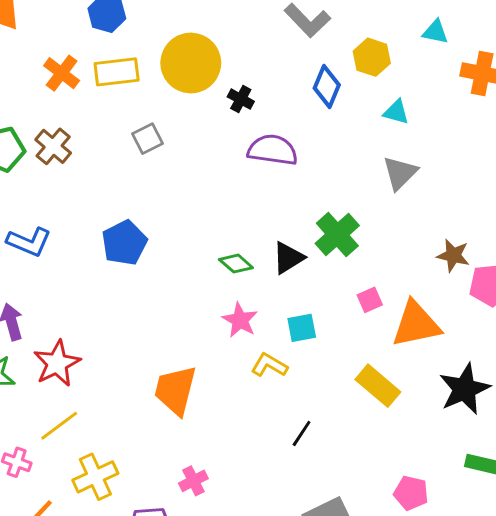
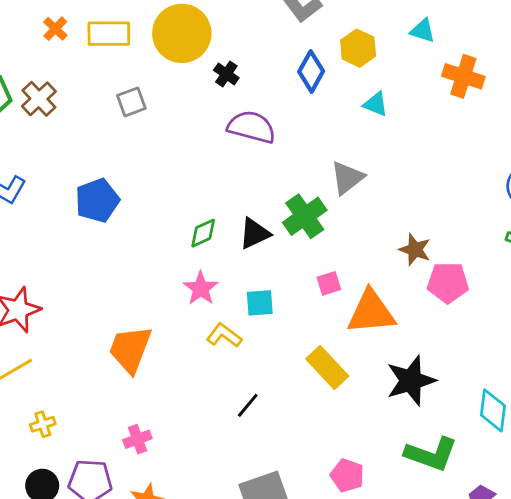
orange cross: (62, 73) -> (55, 29), size x0.7
gray triangle: (400, 173) -> (347, 178), moved
green diamond: (236, 264) -> (203, 233), turned -72
yellow cross: (95, 477) -> (43, 424), size x0.6

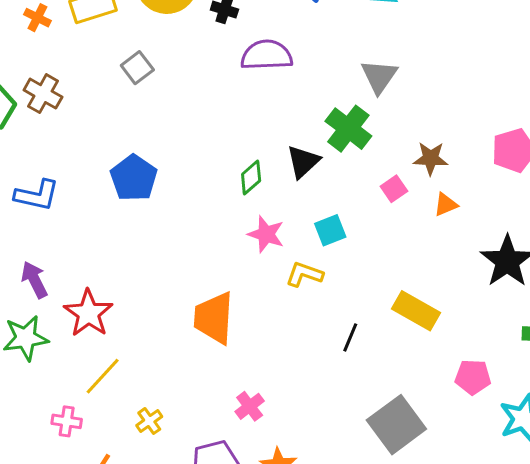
brown star: (415, 250) -> (431, 158), moved
orange triangle: (371, 312) -> (446, 205), size x0.5
yellow rectangle: (327, 368) -> (416, 311), moved

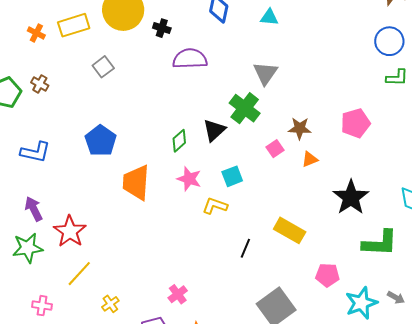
brown cross: (43, 94) -> (40, 84), size x0.7
orange trapezoid: (214, 318) -> (136, 183), moved
pink cross: (67, 421) -> (42, 306), moved

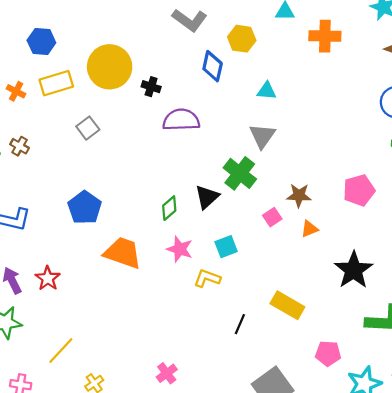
cyan triangle: (269, 17) -> (267, 91), moved
orange trapezoid: (136, 183) -> (123, 253), turned 105
red star: (70, 231) -> (48, 278), moved, size x0.7

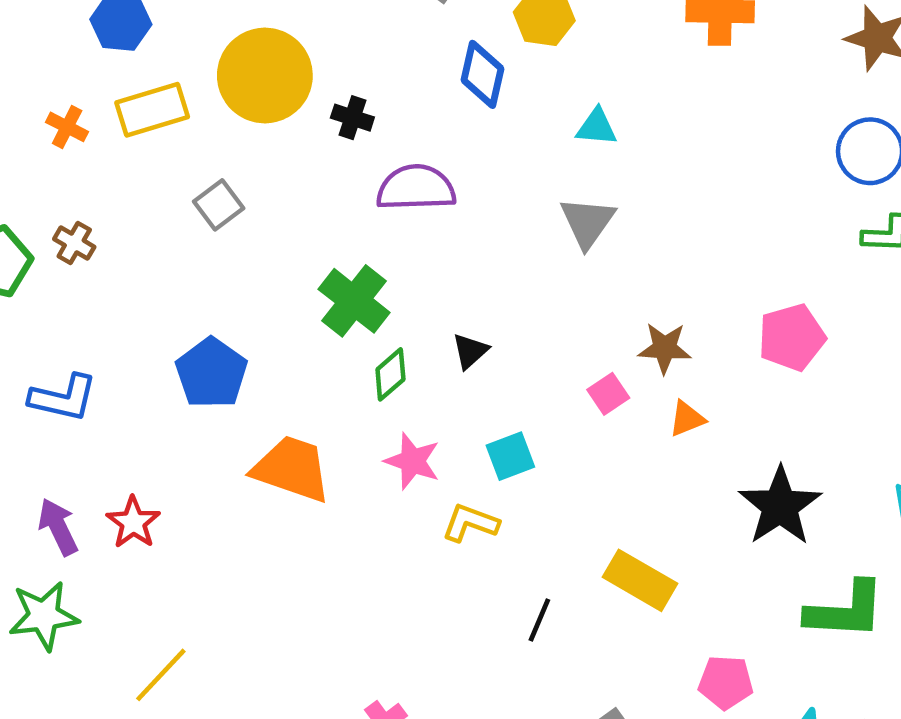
green cross: (240, 173) -> (354, 301), moved
black triangle: (207, 197) -> (470, 351), size x0.7

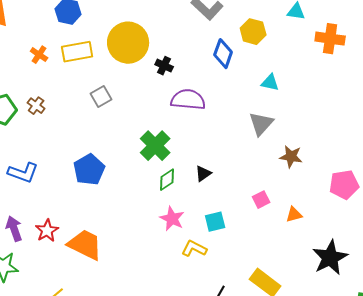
brown star: (665, 348) -> (291, 157), moved
orange trapezoid: (292, 469) -> (85, 245), moved

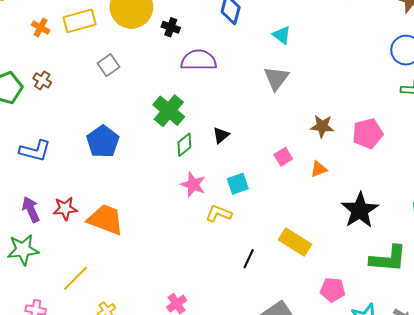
cyan triangle: (270, 83) -> (282, 35), turned 30
brown star: (291, 157) -> (322, 126), moved
red star: (47, 231) -> (65, 208), turned 30

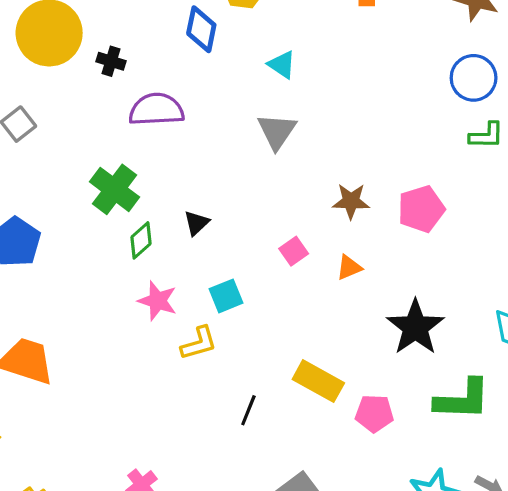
yellow L-shape: (219, 214) -> (199, 343), turned 145
pink pentagon: (333, 290) -> (374, 413), moved

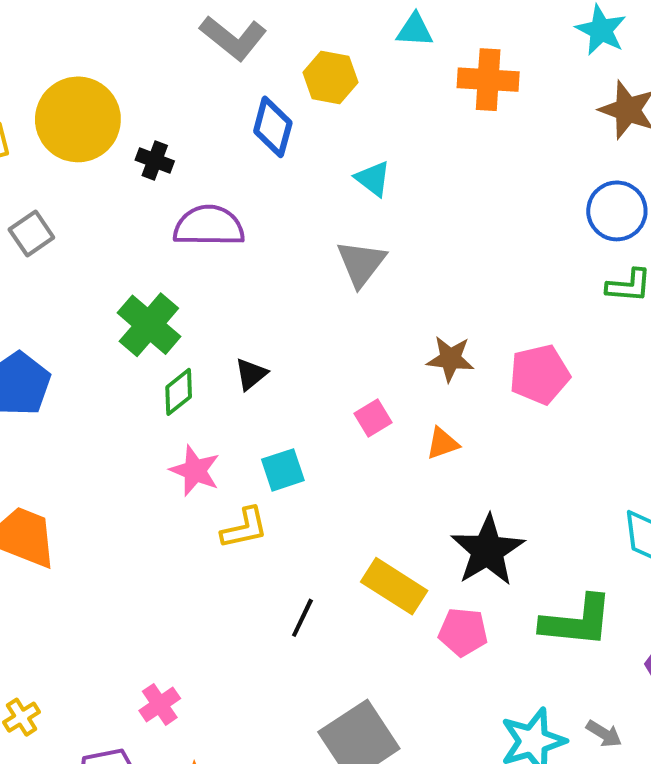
black star: (415, 327) -> (488, 550), moved

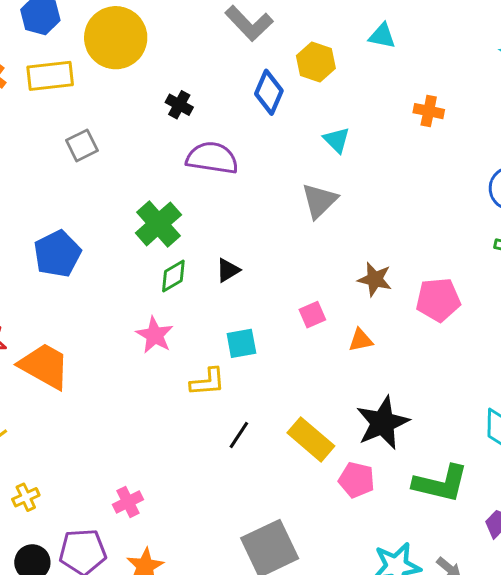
orange cross: (488, 80) -> (429, 111), moved, size x0.7
yellow circle: (78, 119) -> (116, 38), moved
pink star: (195, 471) -> (155, 335), moved
black line: (302, 618) -> (239, 435), moved

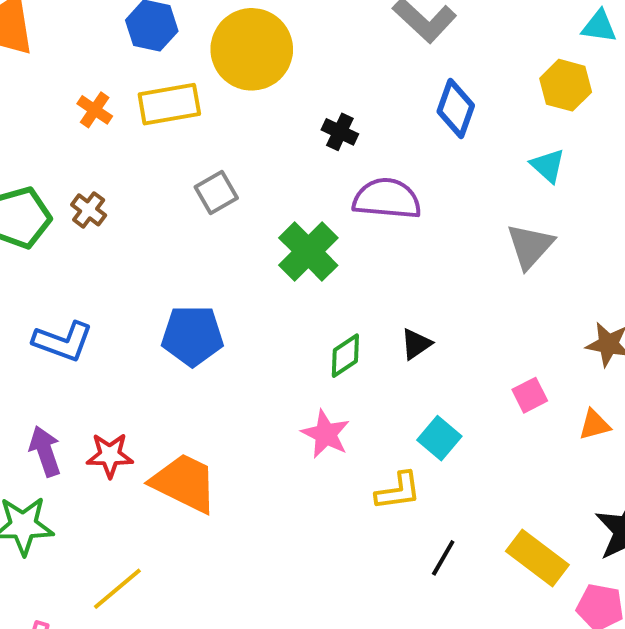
yellow hexagon: (316, 62) -> (566, 85), moved
green cross: (158, 224) -> (308, 252), moved
blue pentagon: (57, 254) -> (192, 336), turned 30
cyan square: (241, 343) -> (439, 438), turned -36

